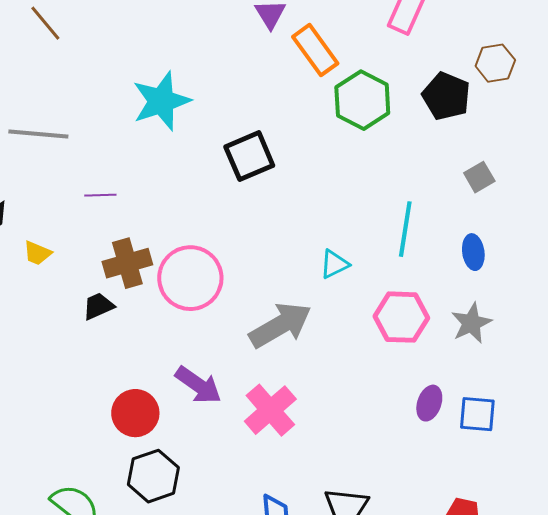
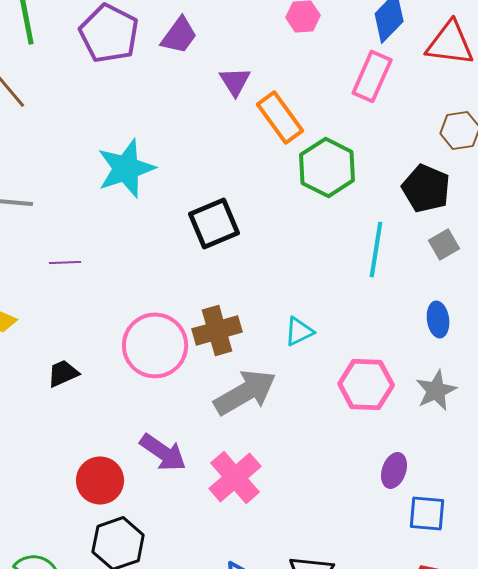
black pentagon: (446, 96) -> (426, 188), moved
cyan line: (405, 229) -> (376, 249), moved
brown cross: (127, 263) -> (217, 330), moved
blue square: (477, 414) -> (427, 513), moved

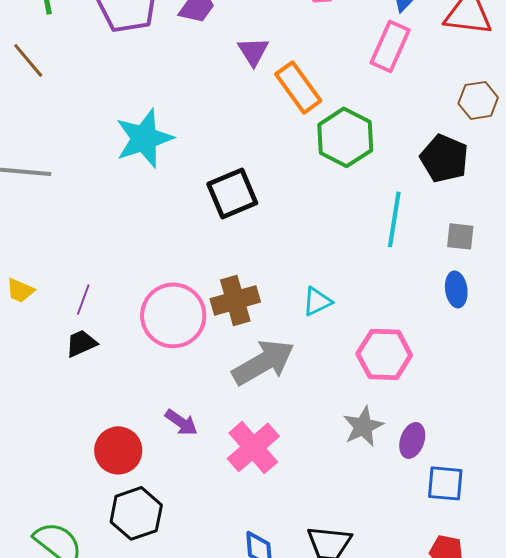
gray square: (444, 244) -> (460, 236), moved, turned 36
purple line: (65, 262) -> (83, 299), moved, turned -68
gray star: (436, 390) -> (363, 426), moved
purple arrow: (163, 452) -> (181, 422), size x0.7

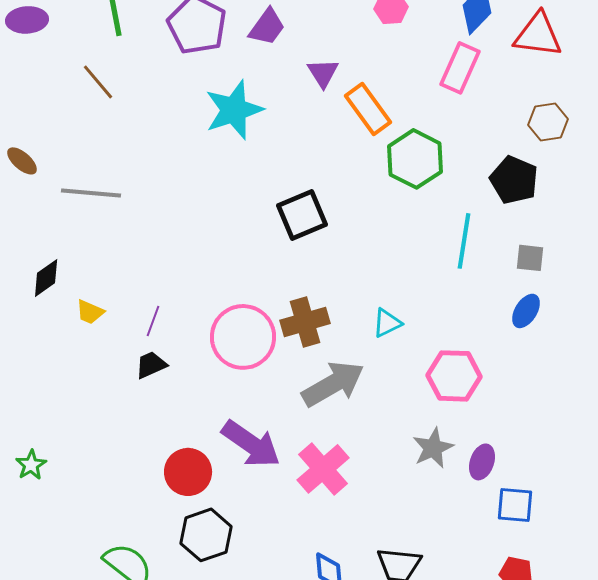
cyan star: (144, 138) -> (234, 110), moved
blue ellipse: (456, 289) -> (526, 311), turned 40
purple arrow: (181, 422) -> (251, 444), size x1.8

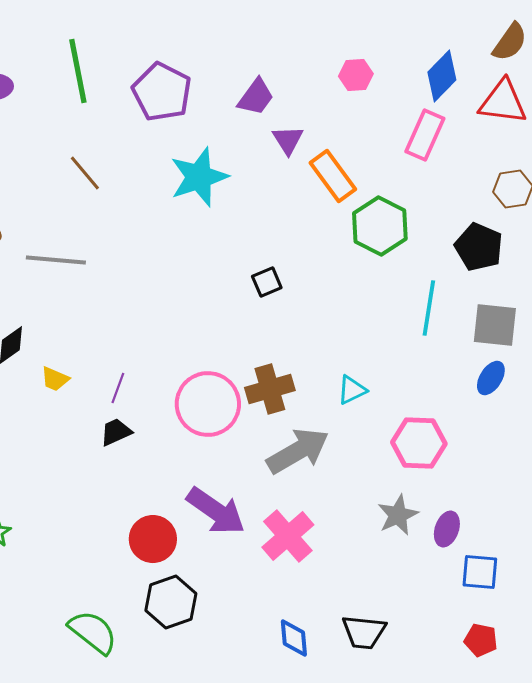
purple trapezoid: (267, 27) -> (256, 97), moved
brown line: (98, 82) -> (85, 173), moved
black square: (302, 215) -> (267, 282), size x0.6
gray square: (530, 258) -> (495, 325), size x1.6

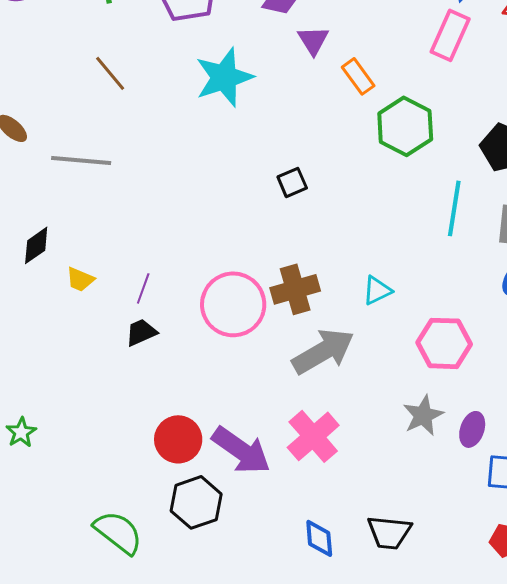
orange rectangle: (333, 176) -> (358, 76), size x0.7
purple arrow: (216, 511) -> (241, 450), moved

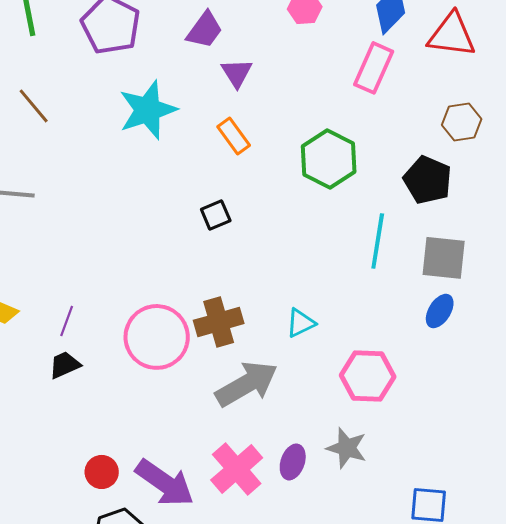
orange rectangle: (358, 76) -> (234, 136), moved
gray star: (423, 415) -> (347, 448), turned -30
purple ellipse: (472, 429) -> (293, 462), moved
red circle: (178, 439) -> (102, 472), size x0.7

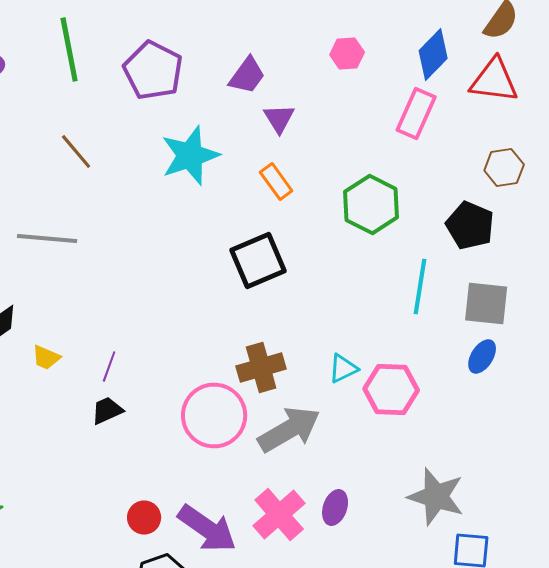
black square: (216, 215) -> (258, 260), size x1.8
pink circle: (157, 337) -> (214, 416), moved
pink hexagon: (368, 376) -> (391, 390), moved
gray star: (347, 448) -> (436, 496), moved, size x1.4

